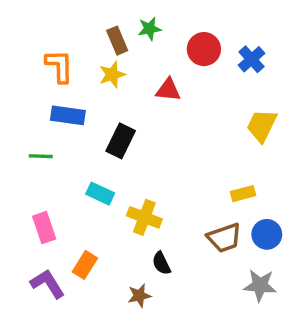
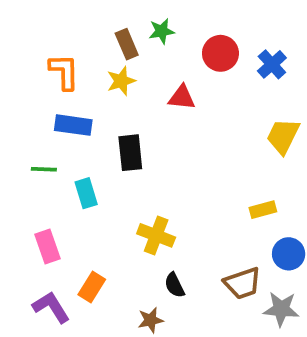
black rectangle: (121, 141) -> (130, 153), turned -32
cyan rectangle: (100, 194) -> (86, 193), moved, turned 48
brown trapezoid: (224, 238) -> (243, 283), moved

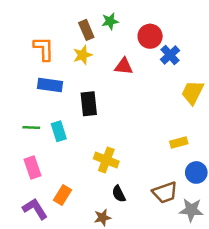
blue cross: (272, 64) -> (170, 55), moved
green line: (44, 169) -> (31, 127), moved

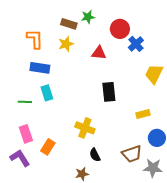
brown rectangle: (86, 30) -> (69, 24), turned -49
black rectangle: (89, 104) -> (109, 92), moved
cyan rectangle: (59, 131) -> (47, 93), moved
orange rectangle: (63, 195) -> (48, 147), moved
purple L-shape: (35, 209) -> (20, 158), moved

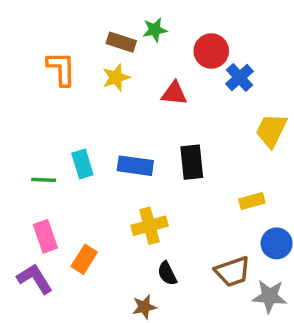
blue rectangle: (40, 68) -> (135, 166), moved
yellow cross: (85, 128) -> (149, 226), turned -36

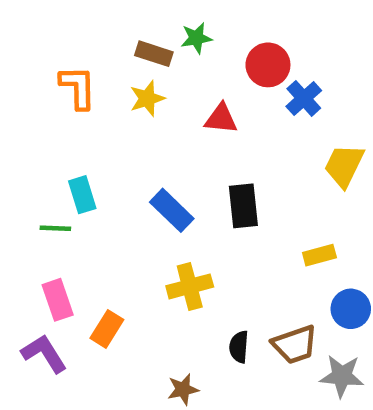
cyan rectangle: (82, 164) -> (82, 195), moved
blue rectangle: (135, 166) -> (172, 210), turned 36
black semicircle: (167, 273) -> (239, 347), moved, turned 30

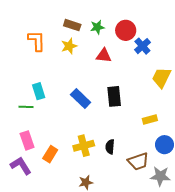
green star: (196, 38) -> (97, 27), moved
yellow cross: (190, 286) -> (84, 146), moved
black semicircle: (239, 347) -> (110, 147), moved

